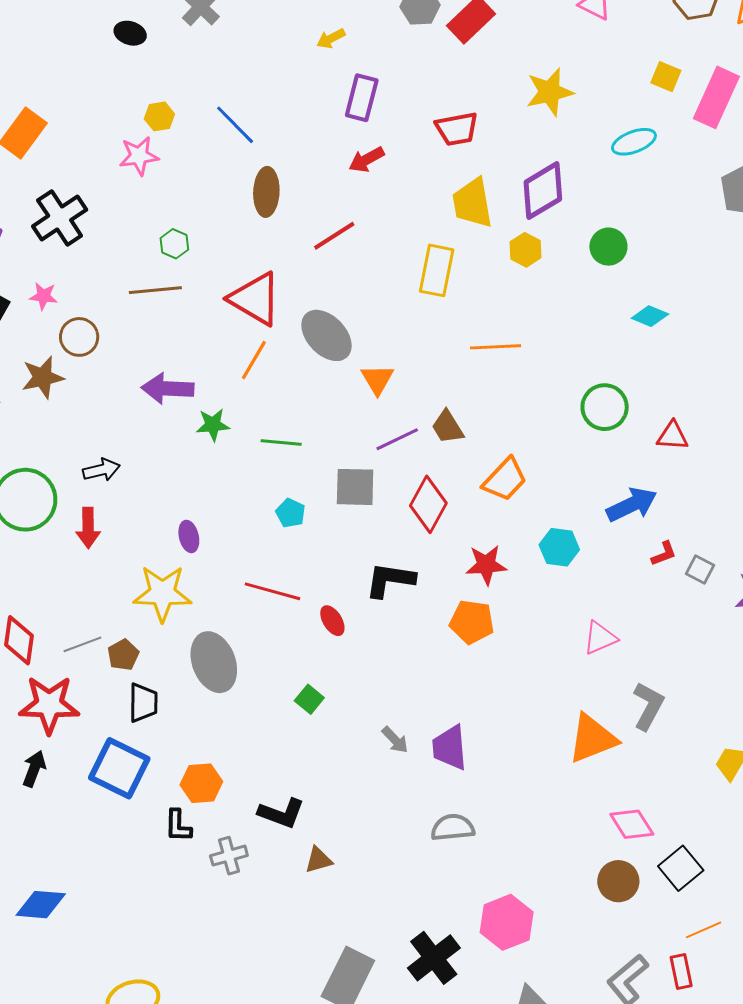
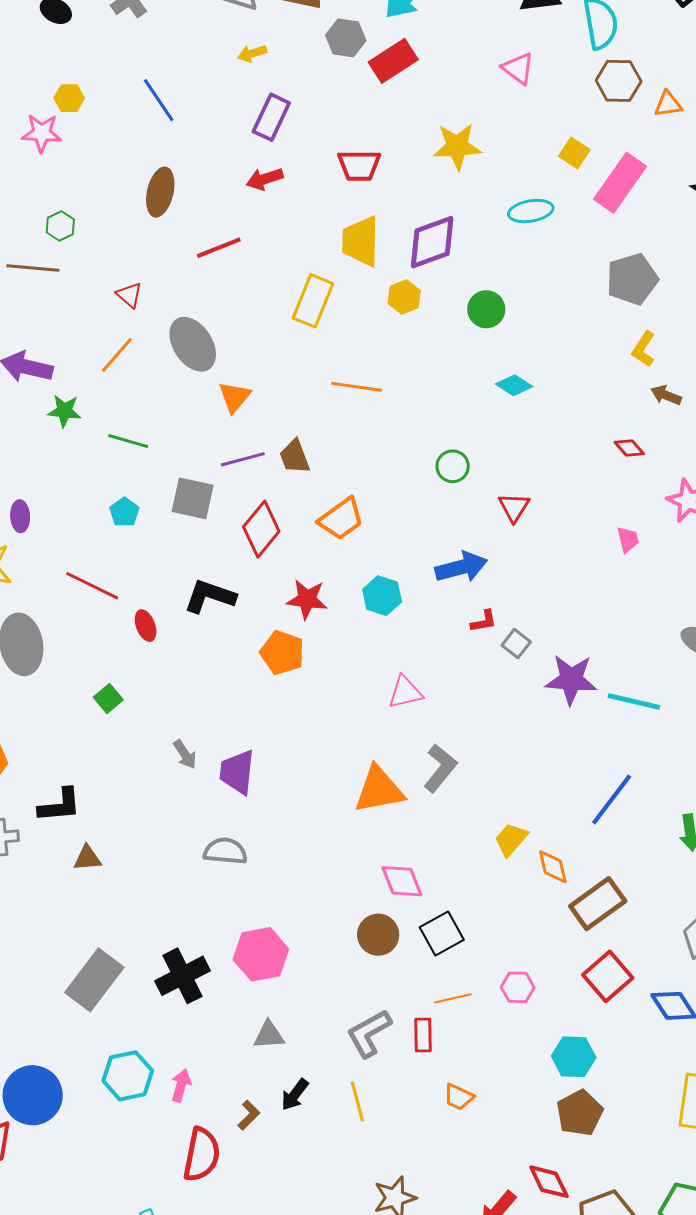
blue line: (235, 125) -> (159, 100), moved
red triangle: (255, 299) -> (129, 295), size x0.5
green circle: (605, 407) -> (453, 466), size x0.7
red triangle: (672, 436) -> (514, 507), turned 48
black L-shape: (281, 813) -> (60, 805), turned -36

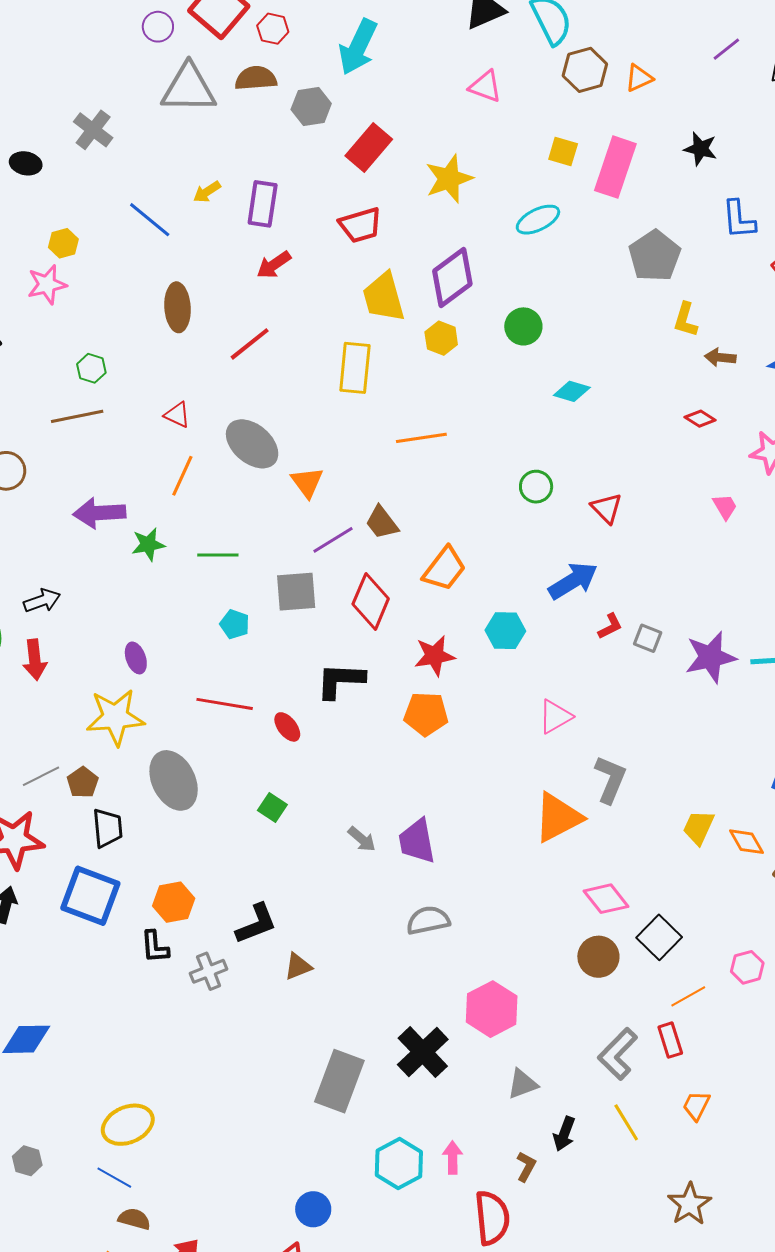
yellow arrow: (252, 53) -> (207, 192), moved
red rectangle: (393, 61) -> (369, 148), moved
blue circle: (33, 1095) -> (313, 1209), size x0.6
orange trapezoid: (459, 1097) -> (696, 1106), moved, turned 108

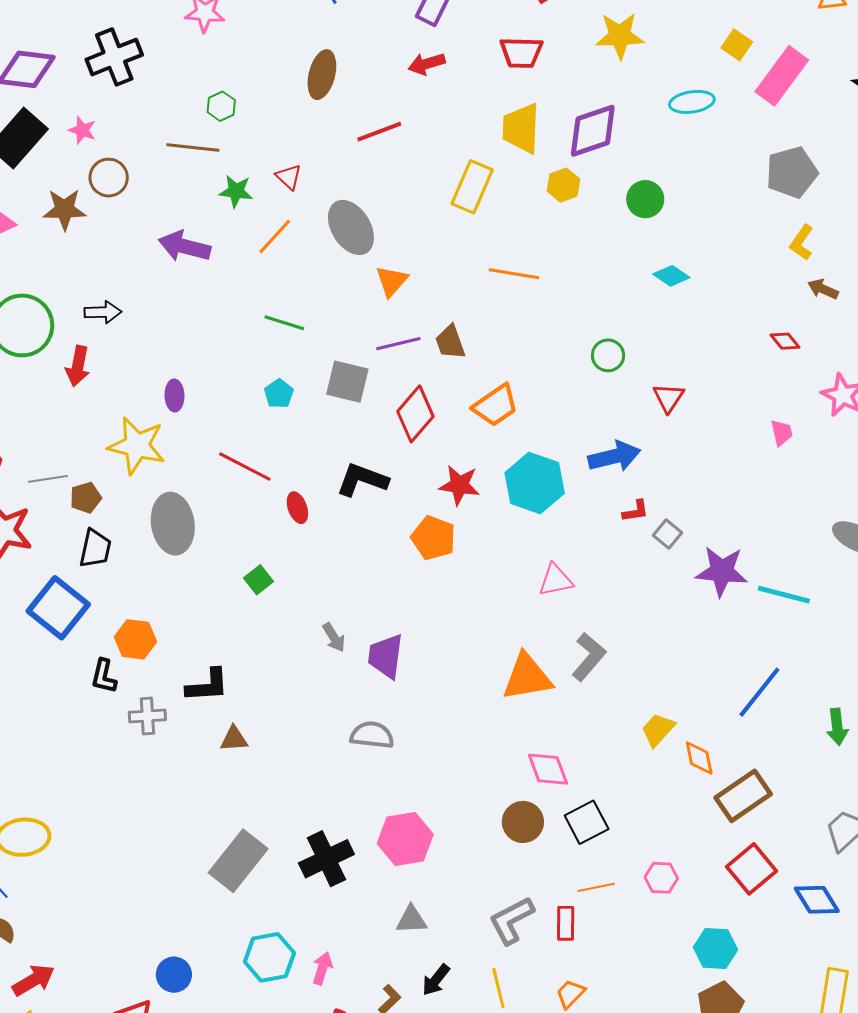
green star: (148, 544) -> (236, 191), moved
cyan hexagon: (505, 631) -> (535, 483), size x1.5

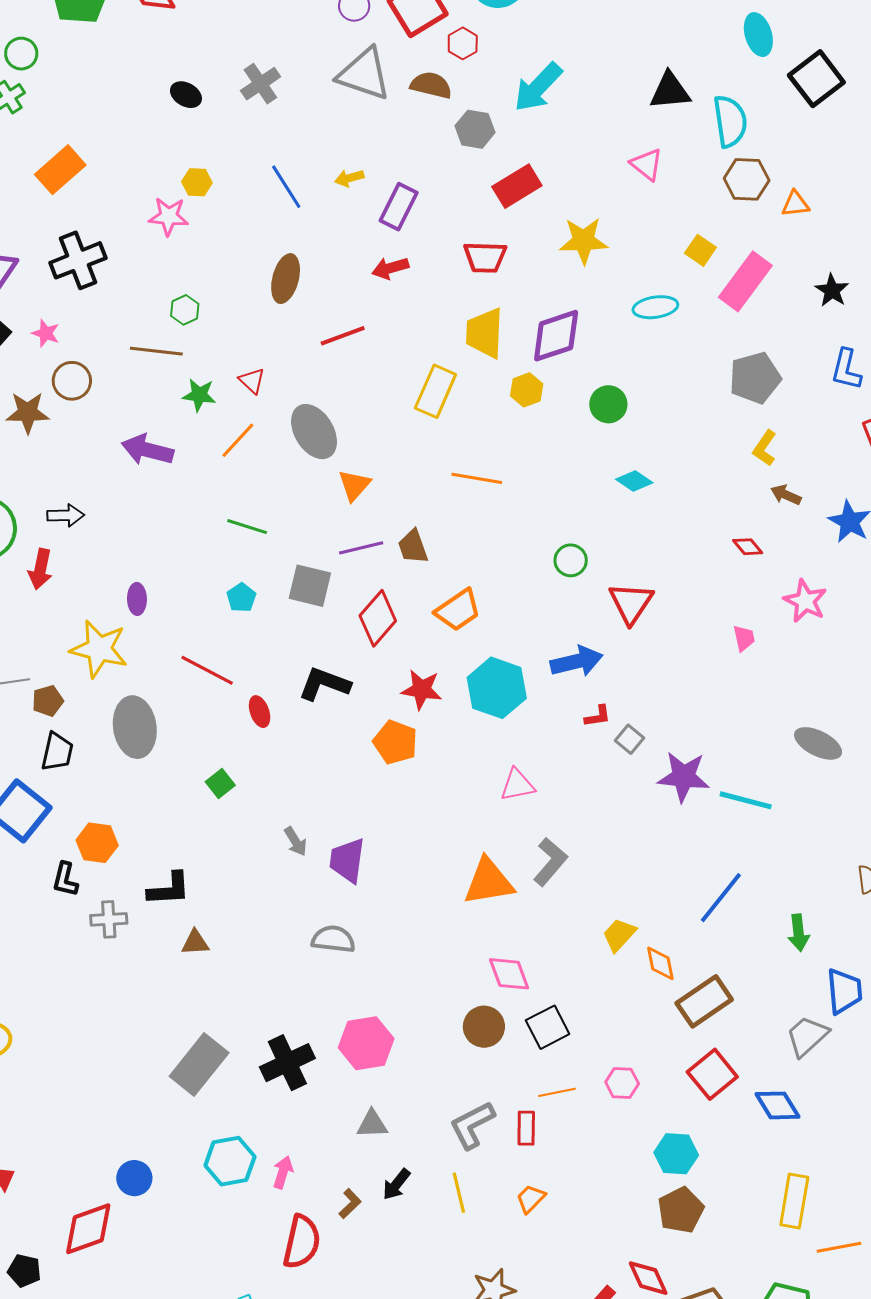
red triangle: (668, 398) -> (631, 603), size x1.4

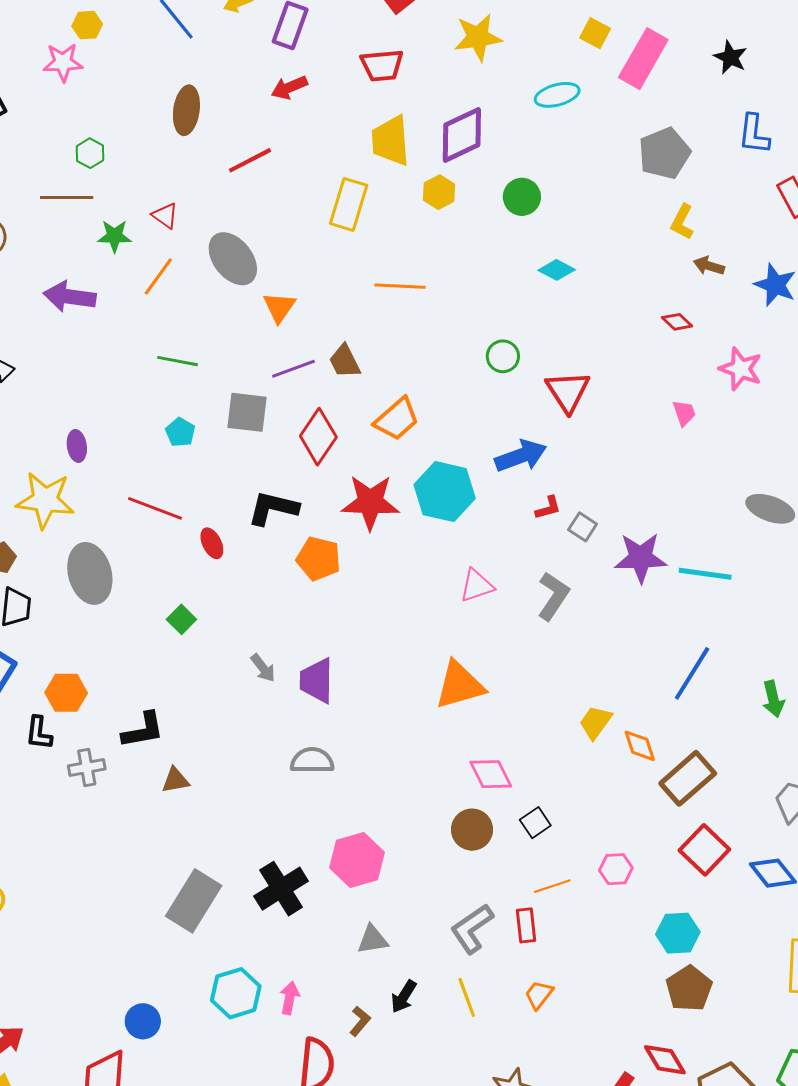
red star: (422, 690) -> (370, 502), size x1.4
orange pentagon: (395, 742) -> (318, 559), moved
gray L-shape: (550, 862) -> (553, 596), moved
black square: (548, 1027) -> (535, 823), size x0.7

